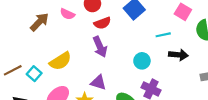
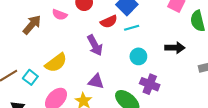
red semicircle: (102, 23) -> (109, 22), moved
cyan line: (163, 35) -> (132, 28), moved

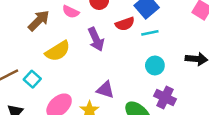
purple arrow: (95, 45) -> (96, 39), moved
yellow semicircle: (56, 63) -> (58, 51), moved

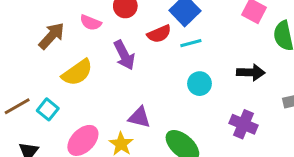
purple cross: (165, 97) -> (243, 124), moved

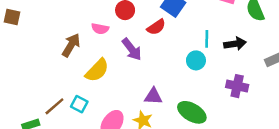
cyan line: (191, 43) -> (207, 39), moved, turned -63

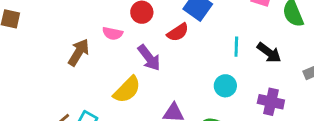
black arrow: (235, 44) -> (269, 53), turned 45
cyan circle: (196, 60) -> (225, 86), moved
yellow semicircle: (97, 70) -> (127, 90), moved

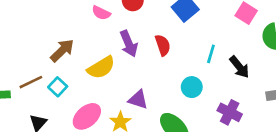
red semicircle: (178, 32) -> (163, 45), moved, turned -90
brown arrow: (79, 52) -> (62, 50), moved

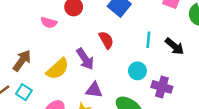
purple arrow: (129, 44) -> (85, 59), moved
purple cross: (230, 112) -> (162, 87), moved

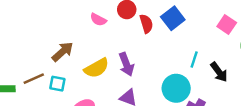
red semicircle: (106, 40) -> (146, 24), moved
cyan circle: (137, 71) -> (176, 88), size x1.5
cyan square: (24, 92) -> (57, 84), turned -35

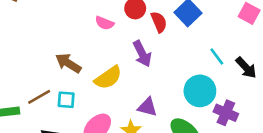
brown arrow: (63, 52) -> (68, 63), turned -100
cyan line: (194, 59) -> (217, 56), turned -49
purple arrow: (126, 64) -> (142, 54), moved

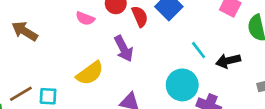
brown arrow: (68, 63) -> (25, 31), moved
black arrow: (246, 68) -> (228, 61), turned 120

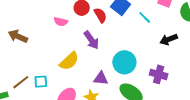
cyan line: (199, 50) -> (145, 17), moved
cyan circle: (182, 85) -> (124, 62), moved

